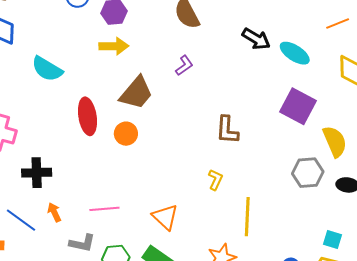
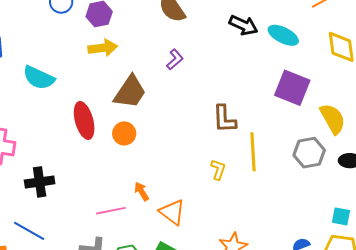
orange arrow: (54, 212) -> (142, 191), moved
yellow line: (247, 217) -> (253, 152), moved

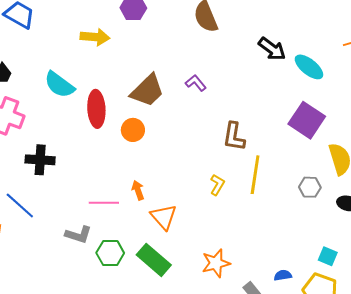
yellow arrow: (103, 48) -> (95, 37), moved
purple L-shape: (175, 59) -> (196, 83), moved, turned -100
cyan semicircle: (39, 78) -> (59, 85), moved
gray hexagon: (309, 153) -> (310, 187), size x0.7

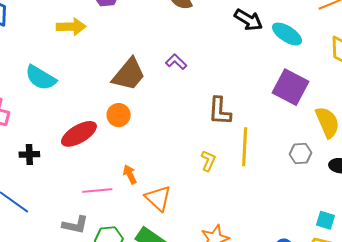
red ellipse: (96, 109) -> (79, 134), moved, turned 69
black cross: (40, 160) -> (29, 154), size x0.7

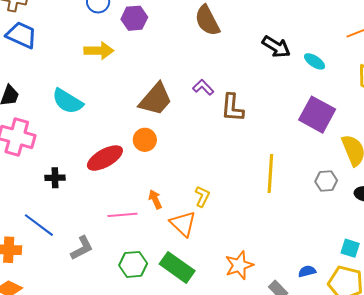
cyan ellipse: (287, 34) -> (315, 61), size x0.7
brown L-shape: (220, 111) -> (232, 108), moved
yellow L-shape: (208, 161) -> (202, 196), moved
gray L-shape: (75, 225) -> (82, 248), moved, turned -40

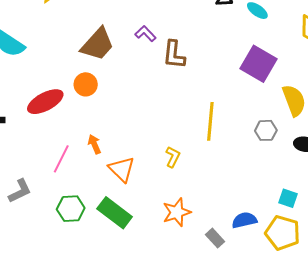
yellow L-shape: (202, 196) -> (173, 157), moved
pink line: (122, 215) -> (61, 159), turned -60
blue semicircle: (307, 271) -> (244, 220), size x1.4

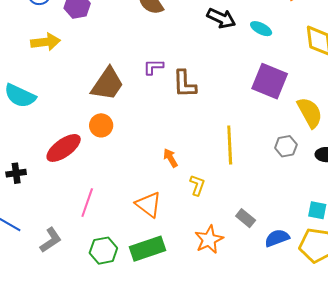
purple L-shape: (145, 34) -> (153, 67), turned -40
orange arrow: (94, 144) -> (170, 158), moved
green rectangle: (115, 213) -> (147, 249), turned -48
gray rectangle: (215, 238) -> (246, 218), moved

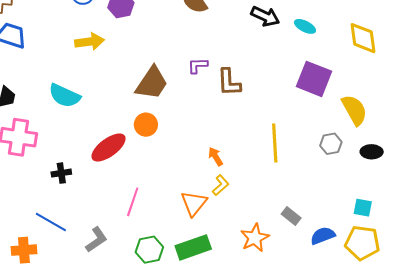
yellow L-shape: (197, 185) -> (221, 185), moved, turned 30
orange triangle: (148, 204) -> (194, 203), turned 32

